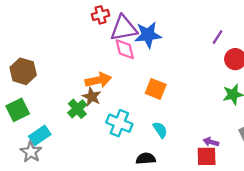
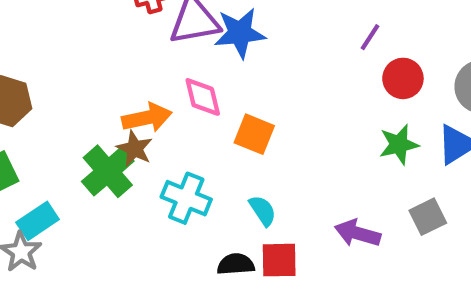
pink diamond: (125, 49) -> (203, 97), moved
green cross: (77, 109) -> (108, 171), size x1.4
purple arrow: (211, 142) -> (358, 233), size x1.5
red square: (207, 156) -> (279, 260), moved

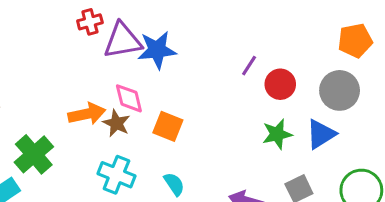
purple line: (370, 37) -> (249, 66), moved
brown star: (135, 149) -> (116, 123), moved
green cross: (108, 171) -> (34, 154), moved

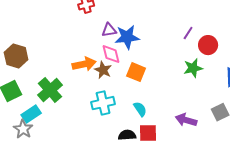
purple triangle: (123, 41) -> (109, 30), moved, size x0.6
blue star: (157, 50) -> (127, 37), moved
green star: (277, 134) -> (193, 68), moved
cyan cross: (116, 175) -> (103, 103), turned -35

